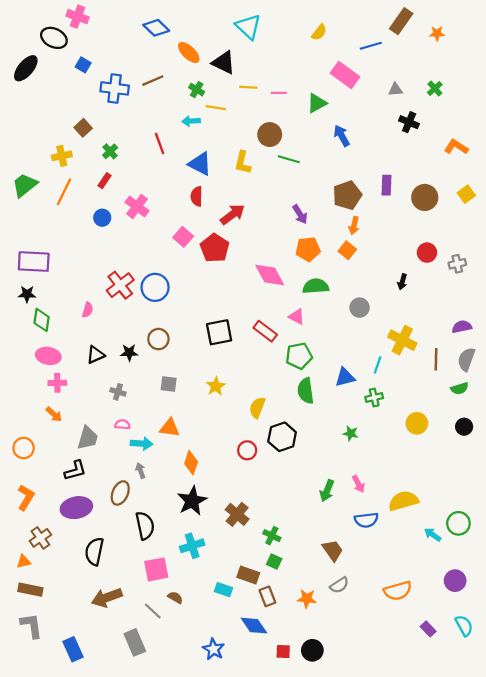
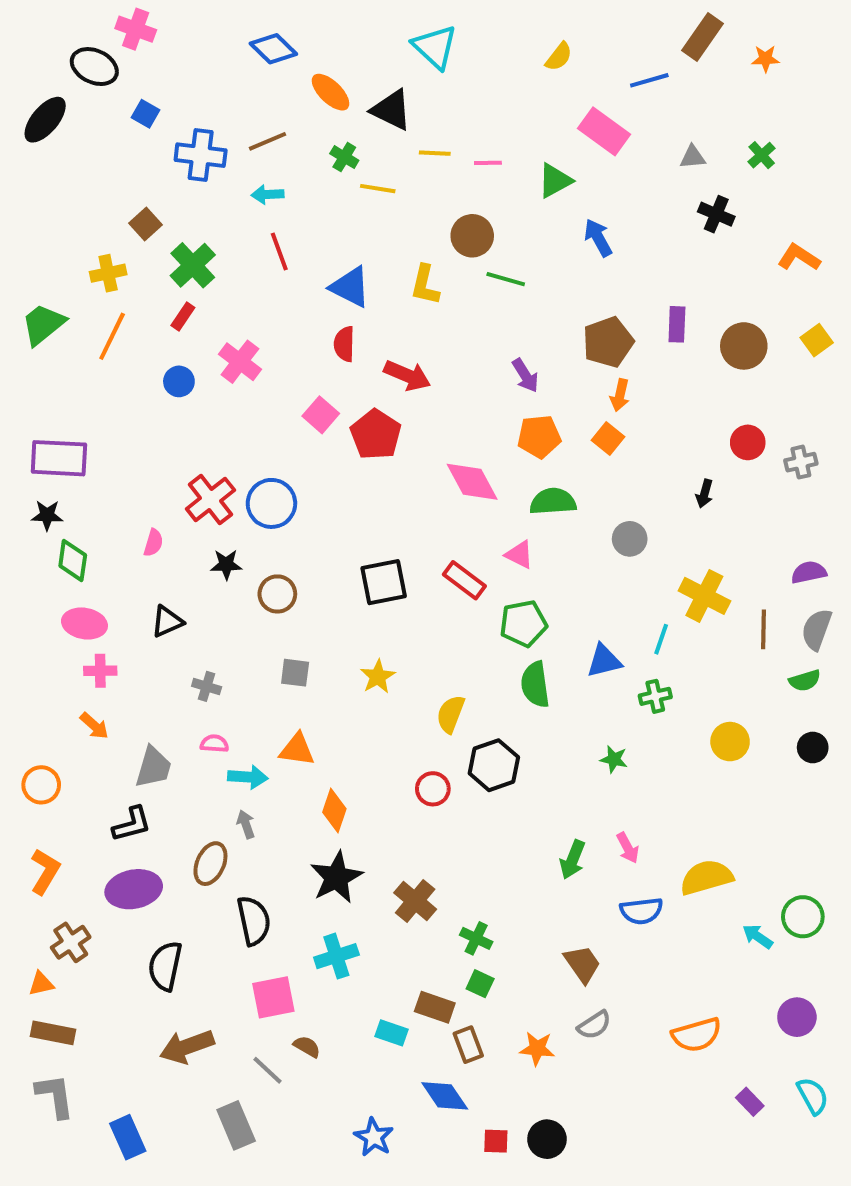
cyan arrow: (191, 121) -> (268, 194), moved
green cross: (110, 151) -> (193, 265), size x1.6
red arrow: (233, 214) -> (407, 376), turned 60
black star: (129, 353) -> (226, 564), moved

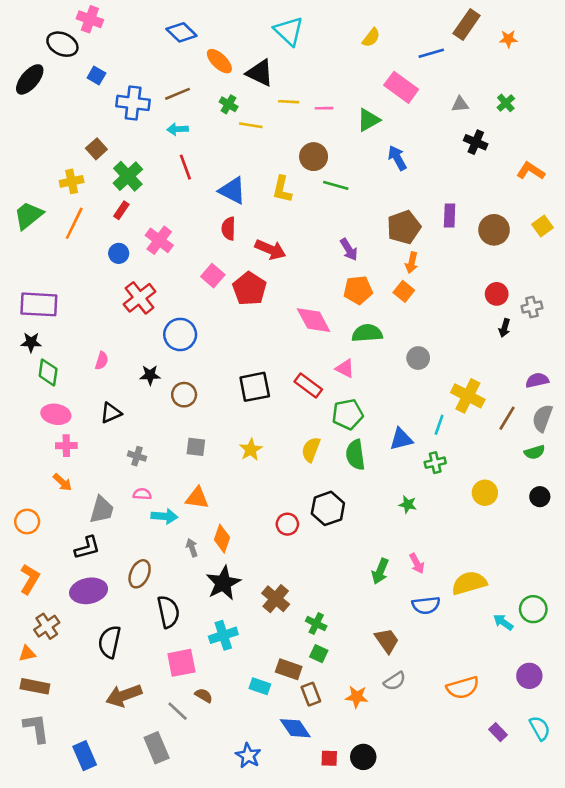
black arrow: (704, 494) -> (504, 328), moved
red cross: (210, 499) -> (140, 298), moved
brown line: (763, 629) -> (507, 418), turned 30
yellow semicircle: (451, 714) -> (311, 450), moved
gray arrow: (246, 824) -> (192, 548), moved

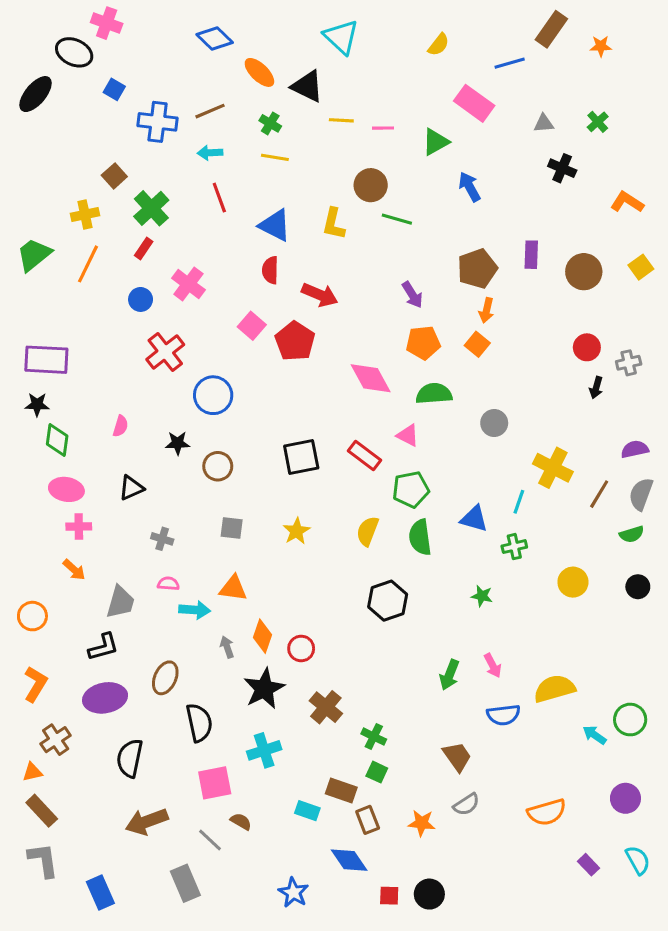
yellow line: (251, 125) -> (275, 157), moved
blue triangle: (401, 439) -> (474, 519), turned 30
red circle: (287, 524) -> (301, 648), moved
brown rectangle: (35, 686) -> (42, 811), turned 36

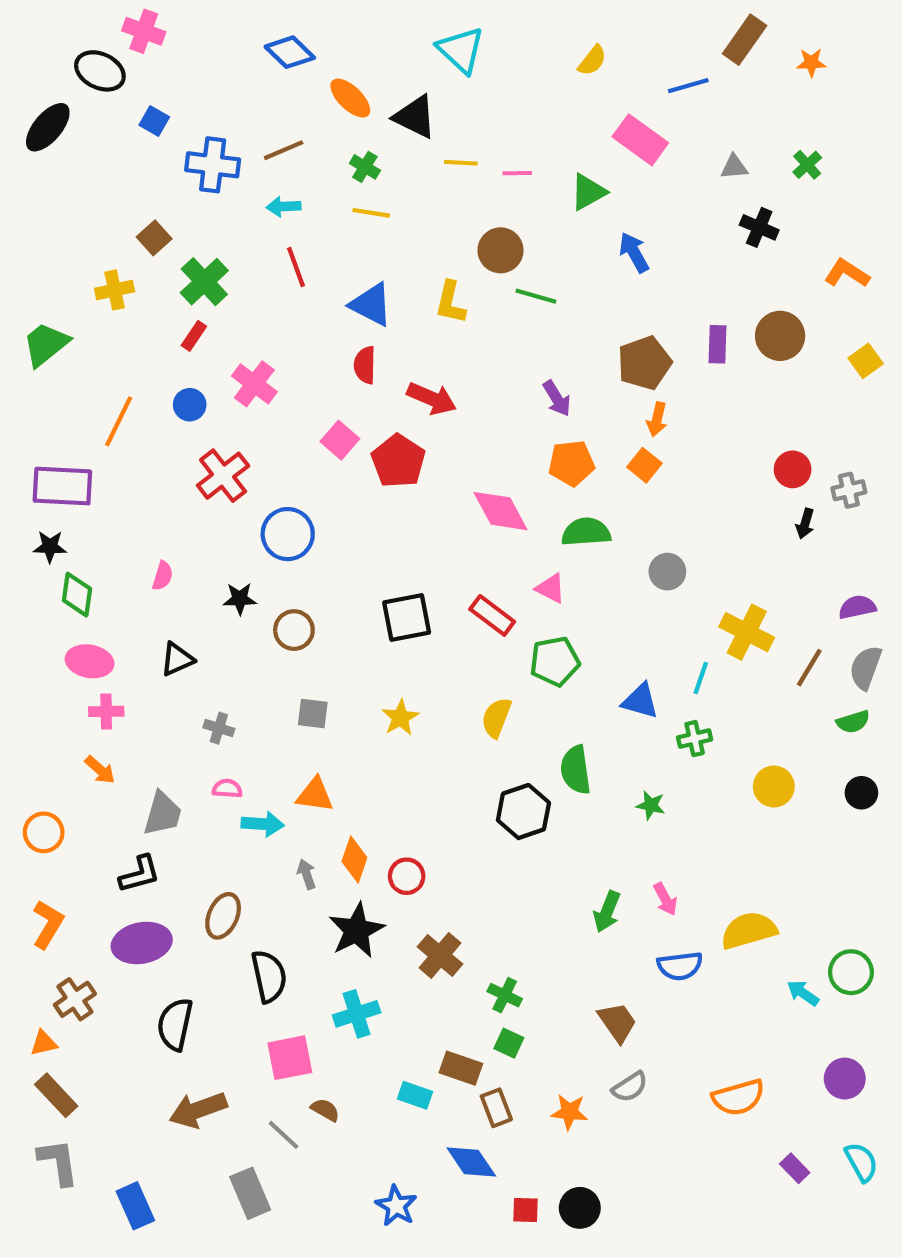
orange line: (88, 264) -> (119, 421), moved
brown circle: (584, 272) -> (780, 336), moved
green semicircle: (420, 537) -> (576, 770), moved

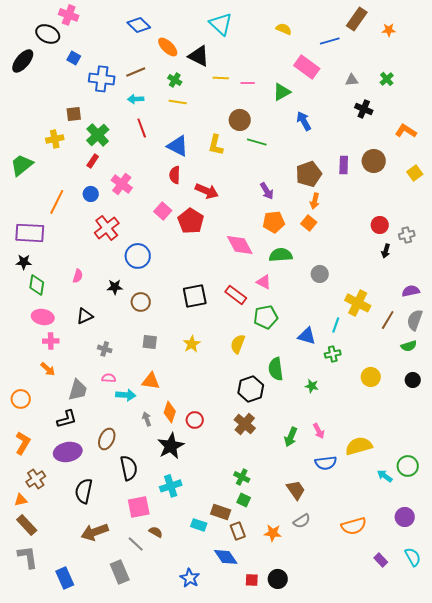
yellow semicircle: (592, 60) -> (284, 29), turned -105
brown square: (154, 238) -> (74, 114), turned 35
brown cross: (440, 955) -> (245, 424), moved

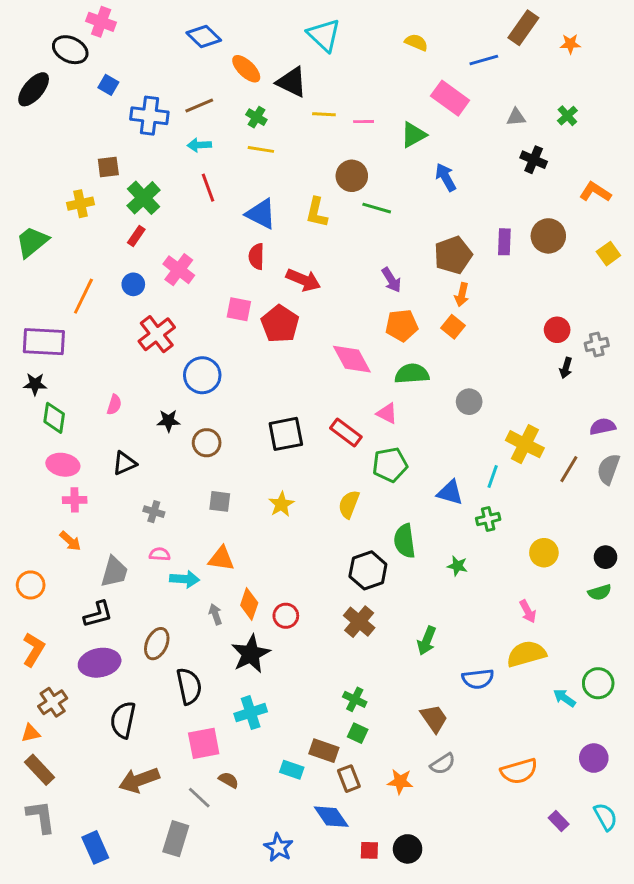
pink square: (163, 211) -> (239, 309), turned -30
green semicircle: (409, 346) -> (600, 592), moved
pink arrow: (319, 431) -> (528, 611), moved
gray rectangle: (120, 572) -> (176, 839), turned 40

